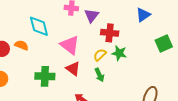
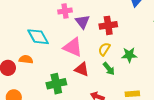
purple triangle: (92, 16) -> (82, 22), moved
green star: (119, 53) -> (129, 55), moved

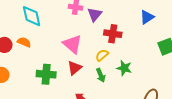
purple triangle: (82, 22) -> (95, 14), moved
cyan diamond: (38, 37) -> (32, 16), moved
red triangle: (82, 69) -> (75, 68), turned 42

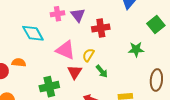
cyan diamond: (32, 16) -> (33, 33), moved
yellow semicircle: (102, 55) -> (88, 55), moved
green star: (124, 68) -> (136, 49), moved

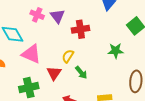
pink cross: (58, 14) -> (37, 15), turned 32
pink triangle: (66, 50) -> (31, 54), moved

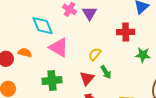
red cross: (80, 29) -> (126, 32), moved
red triangle: (54, 73) -> (87, 78), moved

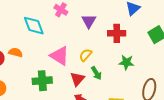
purple triangle: (90, 13) -> (89, 21), moved
pink triangle: (59, 47) -> (59, 56), moved
green star: (143, 55) -> (126, 62), moved

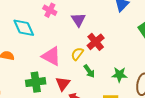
red cross: (117, 33) -> (96, 42), moved, turned -36
green star: (126, 62) -> (119, 75), moved
red triangle: (77, 79) -> (63, 84), moved

